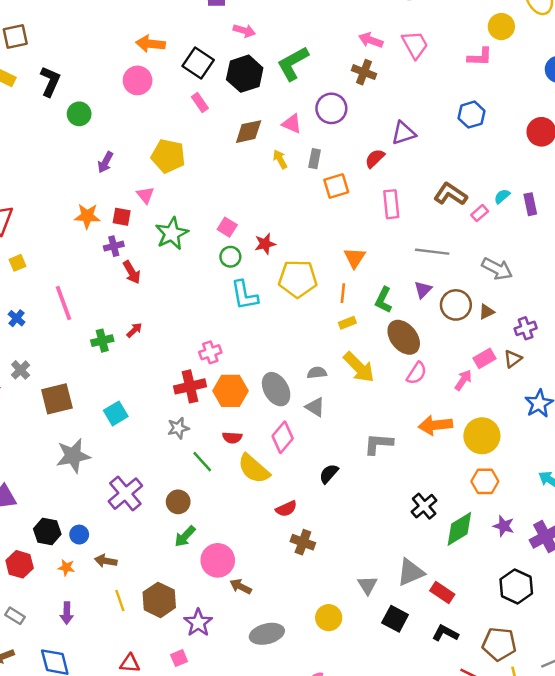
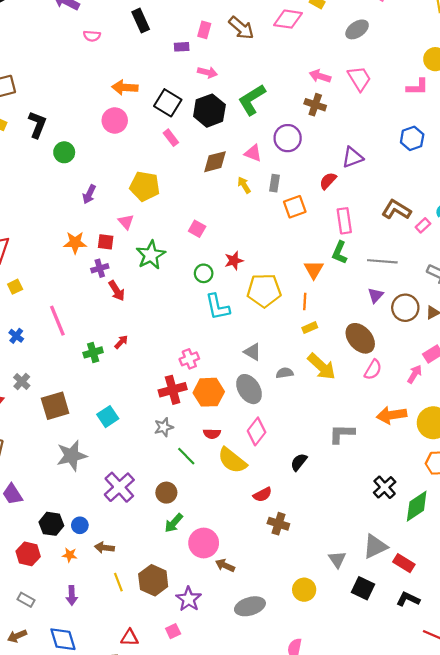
pink square: (227, 227) -> (197, 229), moved
green L-shape: (383, 300) -> (340, 253), moved
gray triangle: (315, 407) -> (252, 352), moved

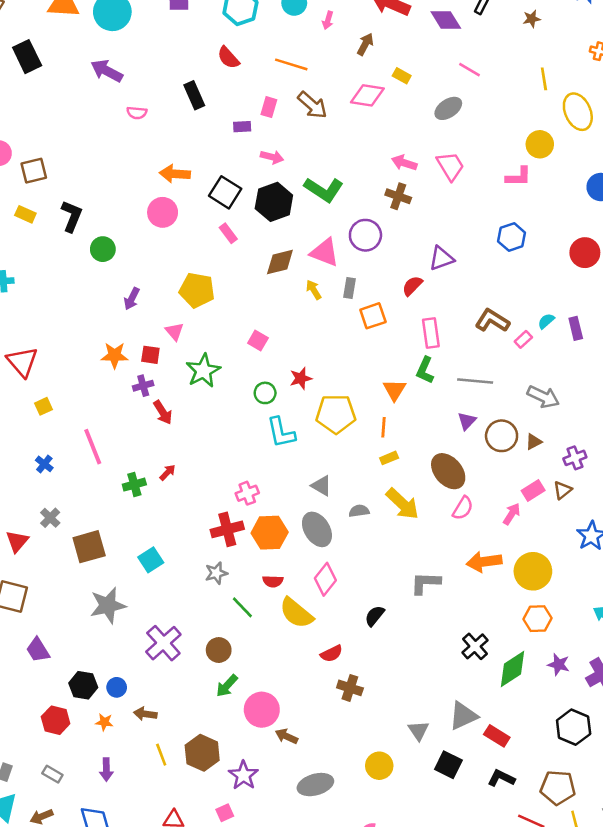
green L-shape: (252, 100) -> (324, 190), turned -116
pink triangle: (253, 153) -> (325, 252), size x1.4

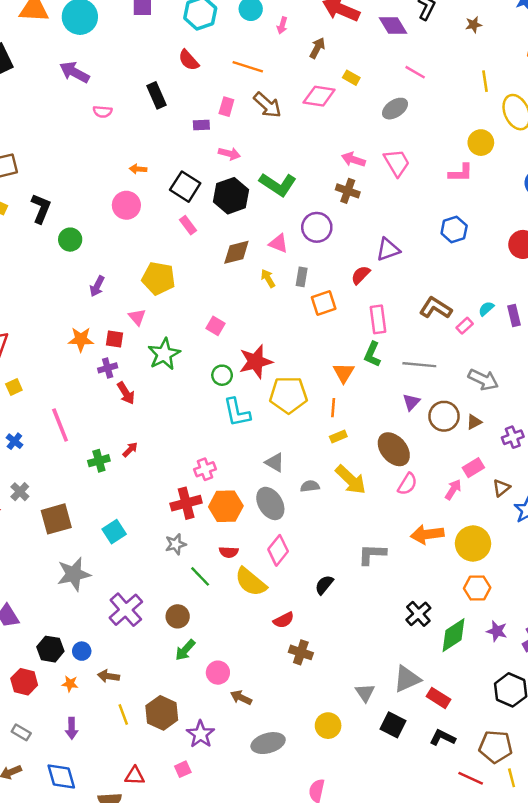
orange arrow: (175, 174) -> (138, 169), size x0.6
pink triangle: (325, 252) -> (278, 243), size x0.7
red star: (301, 378) -> (256, 362), size x1.6
brown triangle: (563, 490) -> (501, 488), moved
pink circle: (262, 710) -> (218, 673), size x0.7

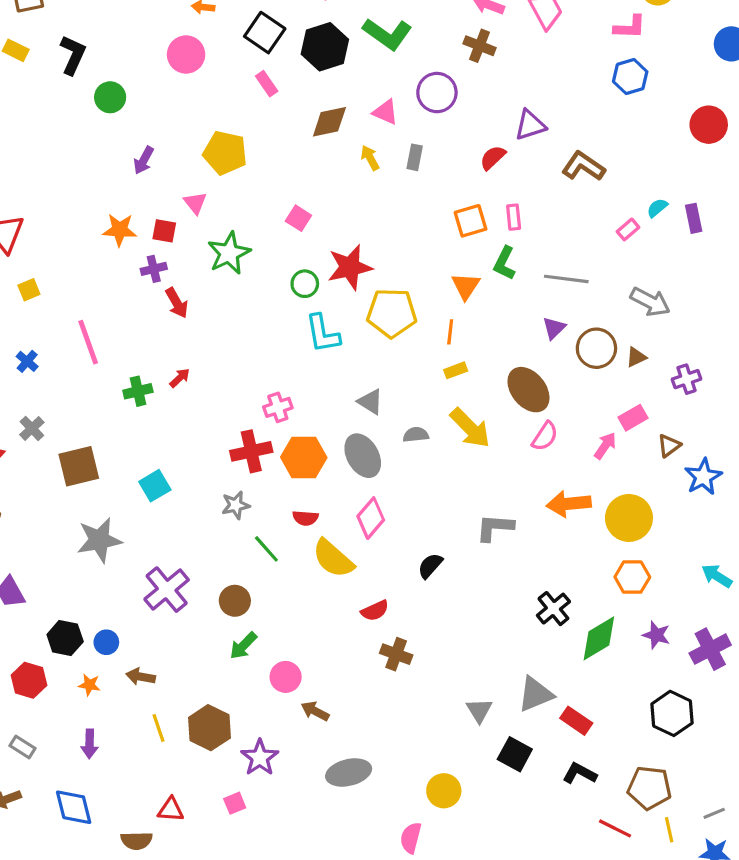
blue hexagon: (454, 230) -> (630, 77), moved
orange square: (324, 303) -> (470, 221), moved
brown L-shape: (436, 308) -> (583, 166), moved
pink rectangle: (378, 319) -> (514, 217), size x0.7
yellow circle: (328, 726) -> (444, 791), moved

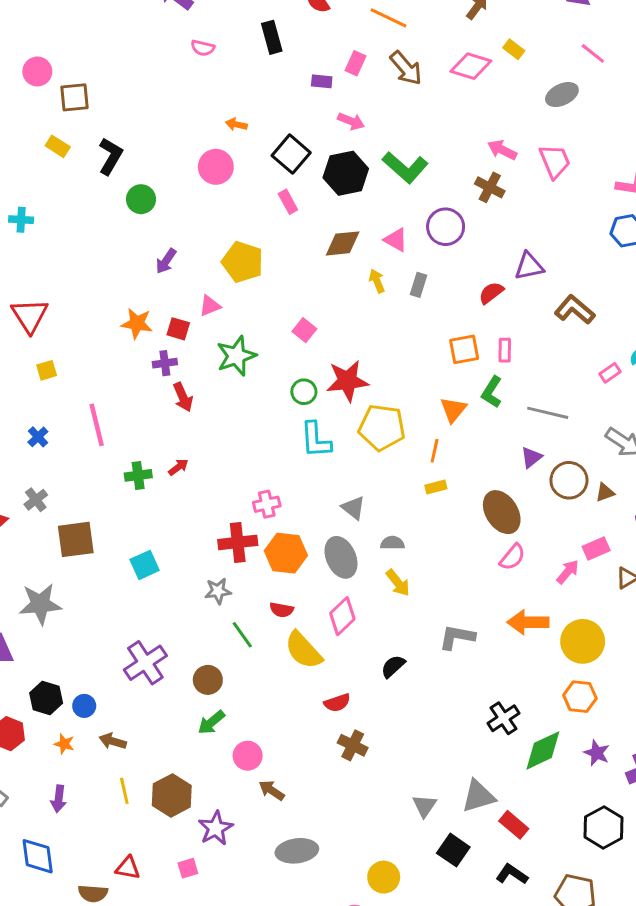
pink triangle: (195, 203) -> (210, 306), turned 40
yellow arrow: (470, 428) -> (398, 583), moved, size x0.7
gray star: (99, 540) -> (40, 604), moved

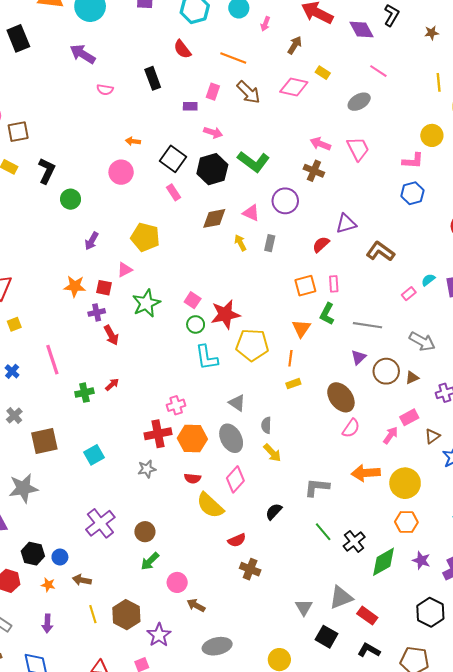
pink square: (304, 330) -> (193, 300), moved
gray semicircle: (392, 543) -> (266, 425), turned -84
green line: (242, 635) -> (323, 532), moved

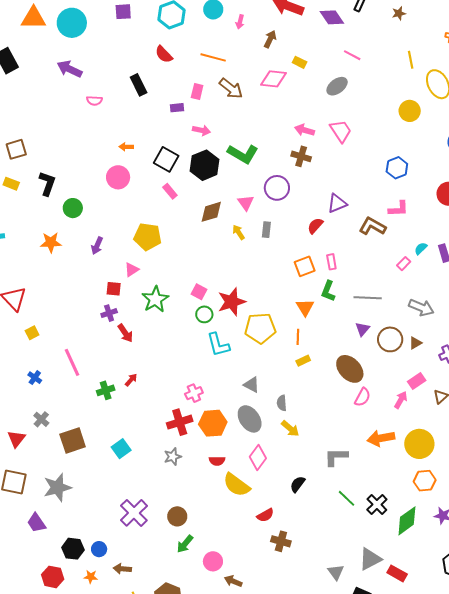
pink L-shape: (413, 161) -> (398, 209), moved
pink triangle: (251, 213) -> (246, 203), turned 36
orange star: (75, 286) -> (51, 242), moved

